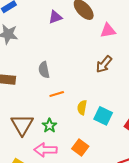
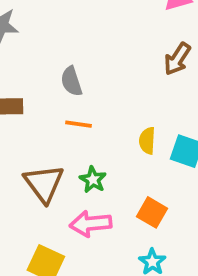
orange line: (57, 94) -> (79, 124), moved, turned 32

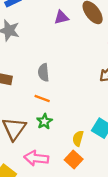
yellow semicircle: (147, 141) -> (78, 138), moved
green star: (93, 180) -> (44, 121), moved

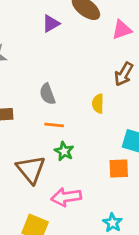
yellow semicircle: (78, 138) -> (98, 104), moved
orange square: (74, 160) -> (119, 169), moved, turned -30

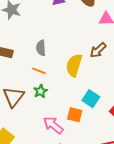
yellow semicircle: (98, 104) -> (74, 65), size x1.6
pink arrow: (66, 197) -> (53, 125), moved, turned 30

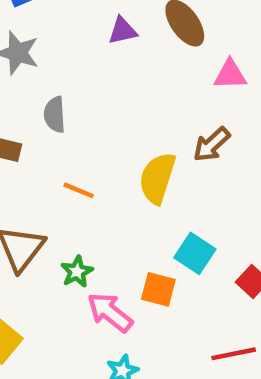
gray semicircle: (41, 48) -> (55, 115), moved
green star: (40, 91) -> (77, 272), moved

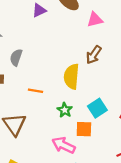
gray semicircle: (55, 115) -> (16, 57), turned 35
cyan square: (195, 253) -> (97, 108), turned 36
green star: (77, 272) -> (65, 110), moved

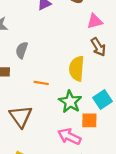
pink triangle: (95, 20) -> (95, 21), moved
brown arrow: (94, 55) -> (98, 47), turned -66
green star: (65, 110) -> (70, 102), size x1.5

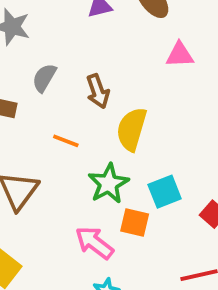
brown arrow: (98, 47) -> (98, 91), moved

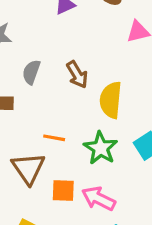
orange line: (66, 141) -> (54, 138), moved
orange square: (135, 223) -> (63, 191), moved

